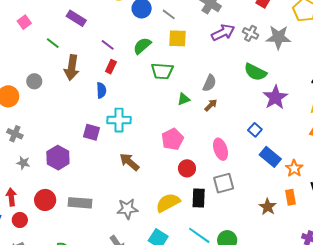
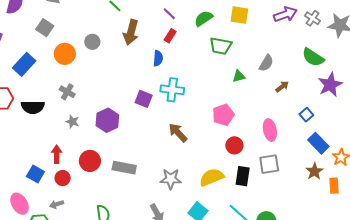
brown arrow: (211, 105) -> (282, 87), moved
brown star: (268, 207) -> (314, 171), moved

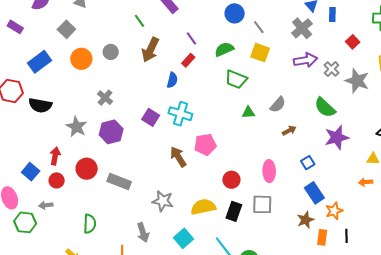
gray cross: (67, 92) -> (105, 98), moved
pink pentagon: (223, 115) -> (205, 145), moved
gray star: (72, 122) -> (76, 127), size x1.5

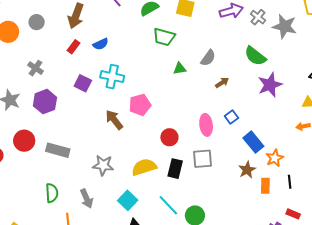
red rectangle: (188, 60) -> (73, 47), moved
blue semicircle: (172, 80) -> (101, 44), turned 56
blue square: (308, 163) -> (231, 117), moved
green semicircle: (90, 224) -> (52, 193), moved

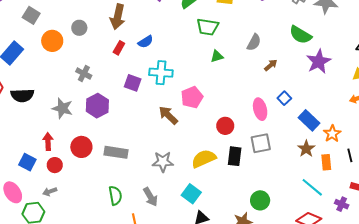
green triangle: (180, 69) -> (217, 56), moved
cyan line: (168, 205) -> (312, 187), moved

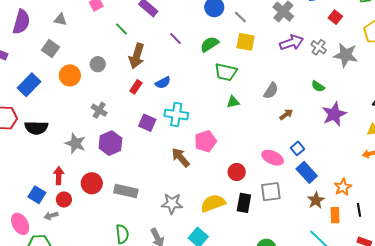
green semicircle: (300, 35) -> (318, 86), size x0.6
pink ellipse: (260, 109) -> (273, 158), turned -55
blue rectangle: (309, 120) -> (307, 172), moved
gray arrow: (50, 192) -> (51, 216), moved

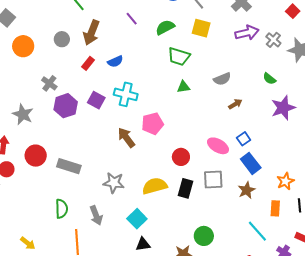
gray circle: (98, 64) -> (62, 39), moved
gray semicircle: (271, 91) -> (222, 79), turned 30
purple hexagon: (110, 143) -> (66, 106), moved
brown star: (316, 200) -> (247, 190), moved

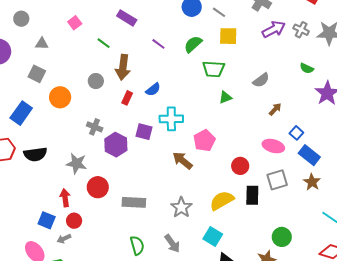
brown arrow: (235, 104) -> (275, 109), moved
red circle: (36, 156) -> (98, 187), moved
gray star: (114, 183) -> (181, 207), turned -30

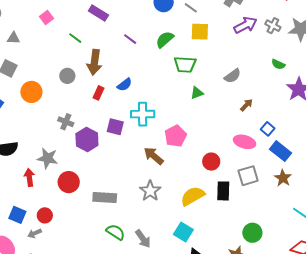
red arrow: (65, 198) -> (29, 177), moved
gray star: (181, 207) -> (150, 191), moved
green semicircle: (137, 245) -> (115, 232), moved, turned -42

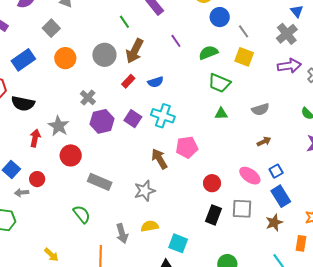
gray circle: (67, 76) -> (104, 55), size x1.5
yellow semicircle: (193, 196) -> (150, 226), moved, size x0.7
green semicircle: (115, 232) -> (82, 214), moved
cyan square: (183, 232) -> (178, 243), moved, turned -30

